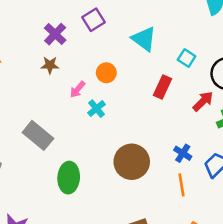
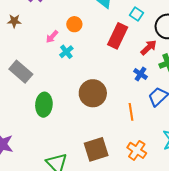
brown star: (50, 65) -> (14, 21), moved
red rectangle: (163, 87) -> (118, 36), size x1.4
blue cross: (183, 153) -> (140, 74), moved

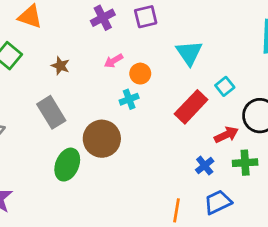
brown star: (14, 21) -> (60, 66), moved
pink arrow: (52, 37) -> (113, 61), moved
cyan cross: (66, 52) -> (129, 99), moved
brown circle: (93, 93) -> (102, 139), moved

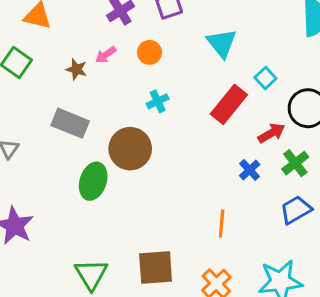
pink arrow: (113, 61) -> (106, 55), moved
orange circle: (140, 74) -> (149, 52), moved
gray rectangle: (51, 112) -> (70, 123), turned -32
green cross: (245, 163) -> (295, 163), turned -30
blue trapezoid: (218, 202) -> (296, 210), moved

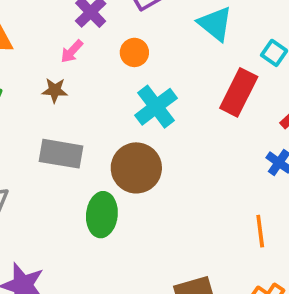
pink arrow: (106, 55) -> (72, 51), moved
cyan cross: (158, 101) -> (156, 107), size x1.6

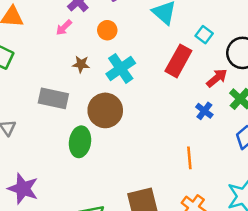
brown star: (55, 90) -> (81, 64), moved

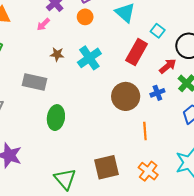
orange circle: (107, 30) -> (85, 17), moved
brown circle: (105, 110) -> (126, 96), moved
blue cross: (204, 111) -> (157, 93), turned 32

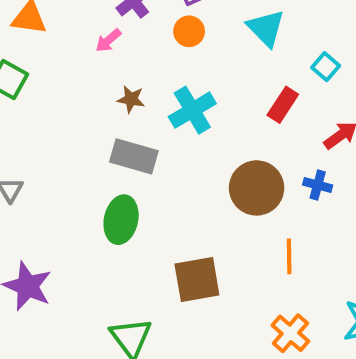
red rectangle: (137, 52) -> (283, 105), size x0.7
gray rectangle: (34, 82) -> (134, 156), moved
blue cross: (157, 93) -> (318, 185), turned 32
brown square: (107, 167) -> (197, 280), moved

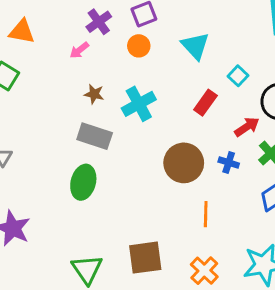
brown square: (197, 280) -> (145, 258), moved

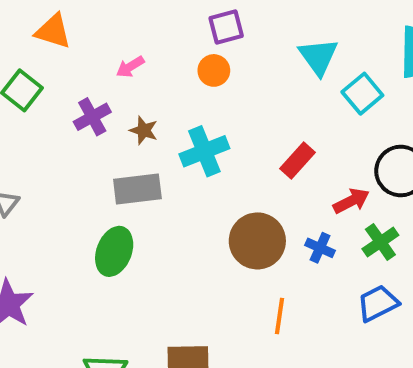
purple cross: (99, 22) -> (92, 117), moved
cyan triangle: (195, 46) -> (318, 57), moved
cyan square: (238, 76) -> (362, 94), moved, size x1.4
gray rectangle: (95, 136) -> (137, 189), turned -32

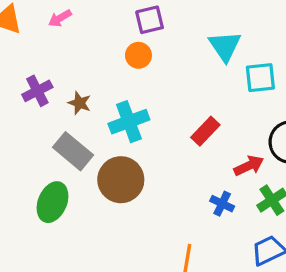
pink arrow: (130, 67) -> (60, 18), moved
cyan square: (362, 94) -> (260, 78), turned 32
gray rectangle: (137, 189) -> (73, 151), turned 45
brown circle: (257, 241) -> (121, 180), moved

